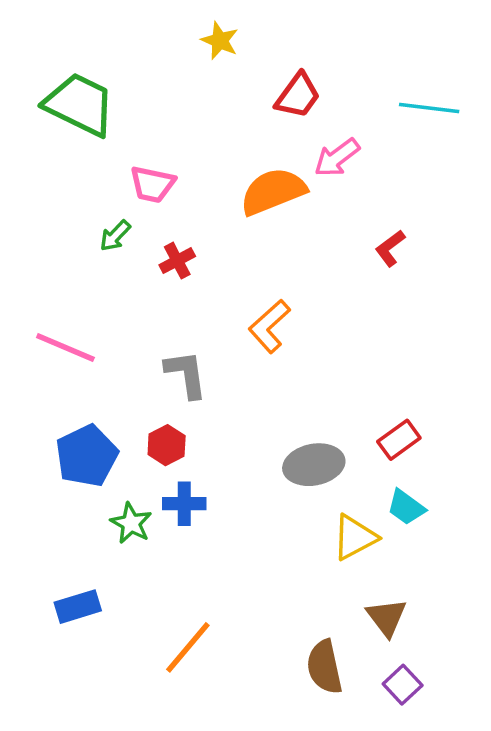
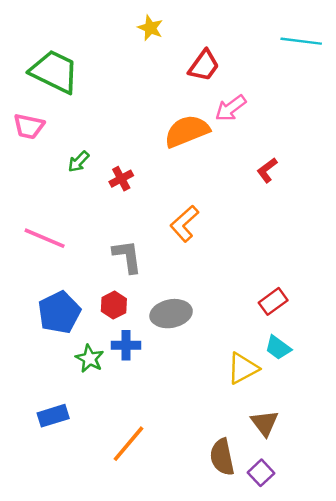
cyan line: (429, 108) -> (301, 41), moved
pink trapezoid: (152, 184) -> (29, 126), moved
gray ellipse: (314, 465) -> (171, 314), moved
purple square: (403, 685) -> (261, 473), moved

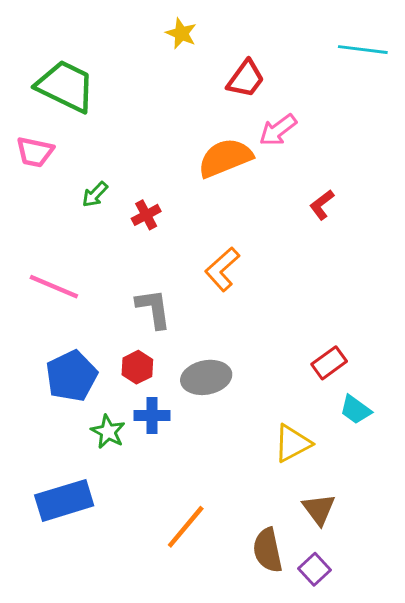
cyan trapezoid: (278, 348) -> (355, 410), moved
blue rectangle: (53, 416) -> (64, 500), size x1.5
orange line: (128, 444) -> (186, 527), moved

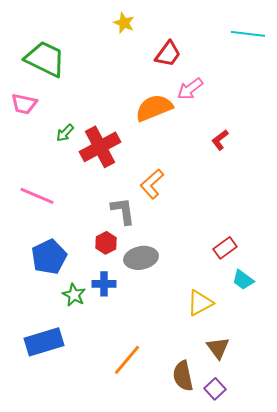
red cross: (146, 215) -> (100, 147), size x2.0
gray L-shape: (153, 309) -> (123, 211), moved
red hexagon: (137, 367) -> (106, 243), moved

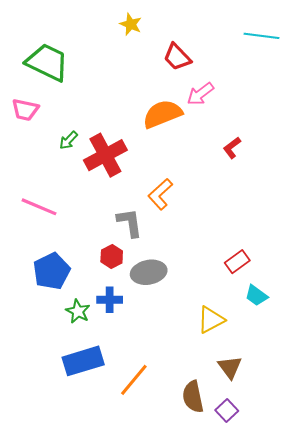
red trapezoid: (168, 54) -> (177, 57), turned 100
blue rectangle: (44, 342) -> (83, 361), moved

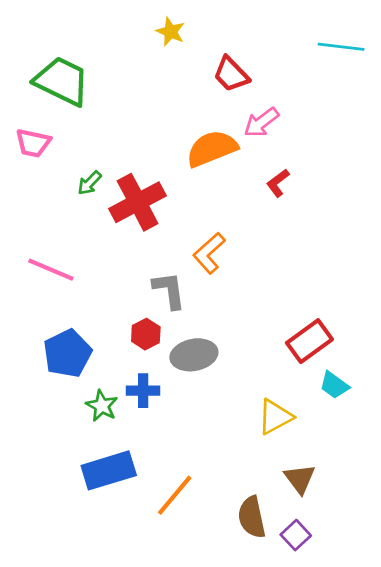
red L-shape: (232, 148) -> (278, 183), moved
red rectangle: (237, 262) -> (309, 341), size x1.4

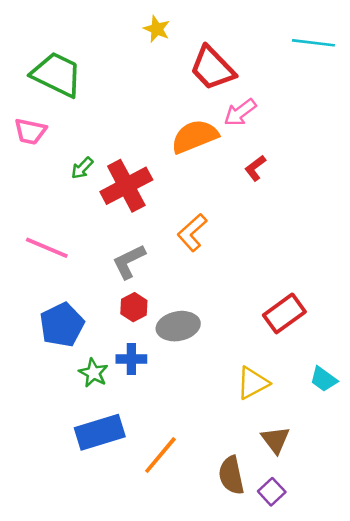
red trapezoid: (231, 74) -> (212, 68), size x1.4
gray L-shape: (169, 290) -> (129, 262), moved, turned -108
cyan trapezoid: (334, 385) -> (324, 379), moved

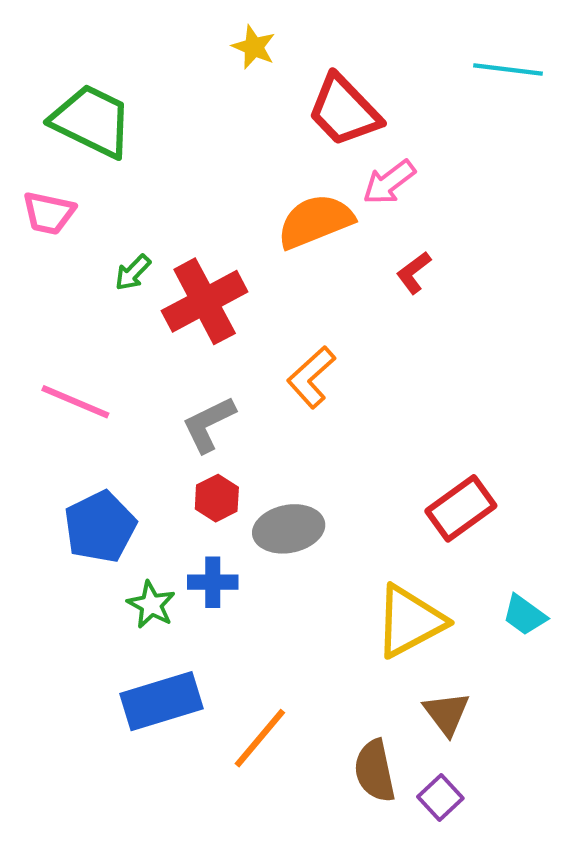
yellow triangle: (253, 383) -> (410, 621), size x1.4

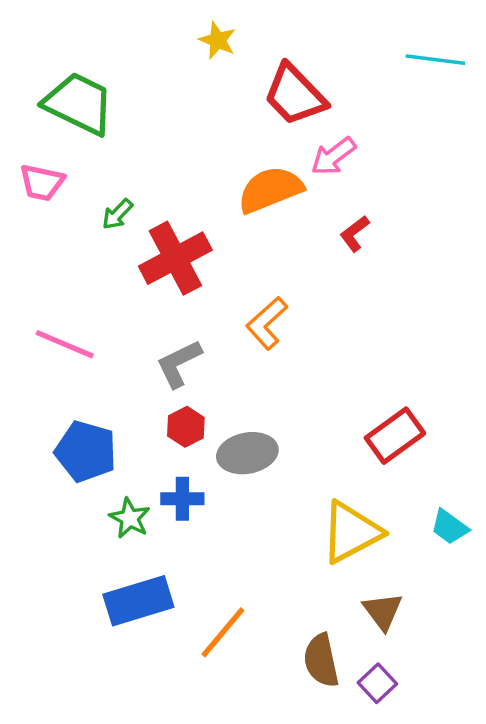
green arrow: (133, 273) -> (117, 214), moved
blue pentagon: (100, 527) -> (86, 451), turned -30

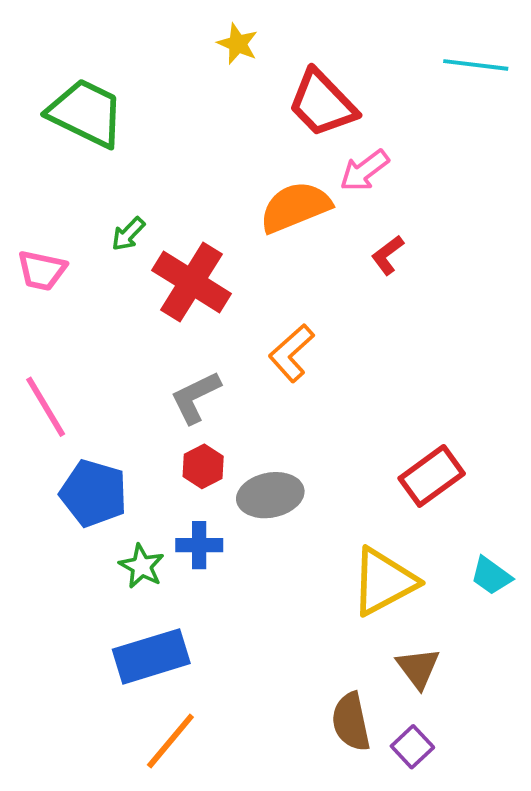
pink trapezoid: (42, 183) -> (42, 270), moved
red cross: (175, 258) -> (192, 282), turned -30
pink line: (65, 344) -> (46, 407), moved, turned 36
orange line: (223, 632) -> (170, 741), moved

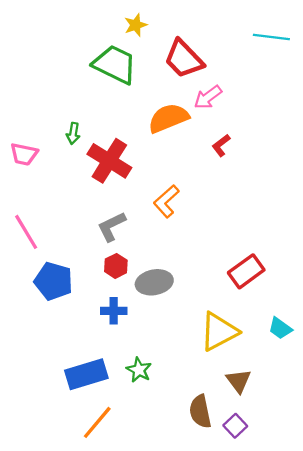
yellow star: (238, 44) -> (136, 25), turned 30
green trapezoid: (86, 113) -> (115, 64), moved
green arrow: (128, 234) -> (73, 133), turned -35
green star: (142, 566) -> (139, 370), moved

